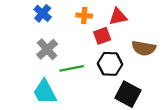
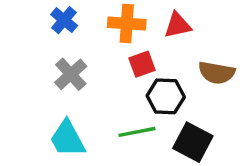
orange cross: (84, 16) -> (127, 23), size x1.5
red square: (102, 36) -> (142, 64), moved
green line: (72, 68) -> (137, 132), moved

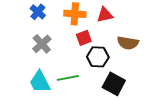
green line: (137, 132) -> (68, 78), moved

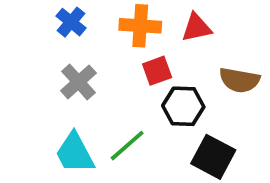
green line: (68, 78) -> (127, 146), turned -30

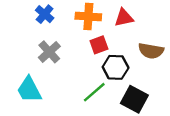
green line: (127, 146) -> (94, 92), moved
cyan trapezoid: (75, 153) -> (29, 90), moved

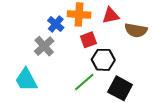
blue cross: (45, 14) -> (56, 24), moved
brown semicircle: (151, 51) -> (136, 30), moved

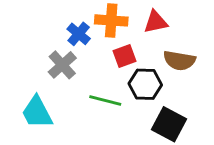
brown semicircle: (136, 30) -> (179, 60), moved
green line: (84, 82) -> (105, 100), moved, turned 55

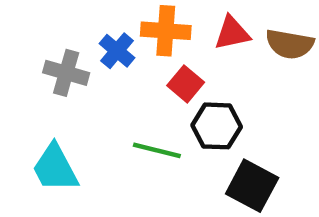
red square: (125, 56) -> (186, 84), turned -30
brown semicircle: (179, 60) -> (290, 44), moved
gray cross: (62, 65) -> (66, 73), moved, turned -32

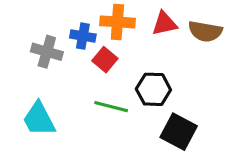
blue cross: (117, 51) -> (83, 36), turned -30
red square: (186, 84) -> (105, 60), moved

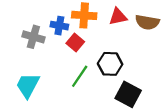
green line: (111, 107) -> (80, 76), turned -70
cyan trapezoid: (39, 119) -> (28, 85), turned 56

